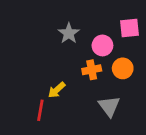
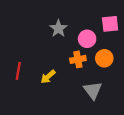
red line: (40, 110) -> (18, 71), moved

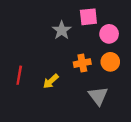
pink square: (110, 24) -> (88, 17), moved
pink circle: (87, 39) -> (109, 34), moved

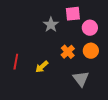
orange cross: (82, 63) -> (68, 52), turned -32

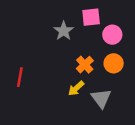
yellow arrow: (42, 67) -> (76, 88), moved

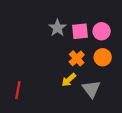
pink square: (91, 17) -> (80, 31), moved
red line: (20, 77) -> (18, 90), moved

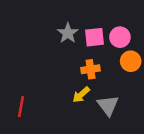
orange circle: (103, 57) -> (131, 61), moved
orange cross: (77, 58) -> (91, 69), turned 35

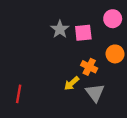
pink circle: (120, 37) -> (113, 19), moved
orange cross: (91, 69) -> (89, 67), moved, turned 35

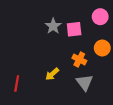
yellow arrow: (72, 83) -> (52, 74), moved

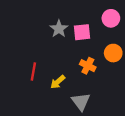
gray triangle: (85, 82) -> (81, 102), moved
red line: (17, 83) -> (33, 72), moved

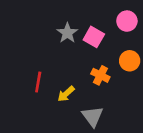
pink square: (82, 32) -> (94, 37), turned 36

